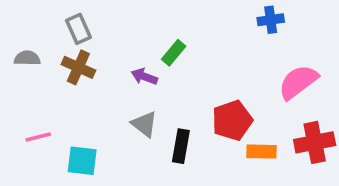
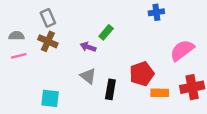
blue cross: (271, 20) -> (156, 12), moved
pink line: (38, 137) -> (19, 56), moved

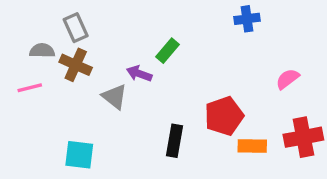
gray semicircle: (17, 36) -> (42, 51), moved
pink semicircle: (182, 50) -> (288, 79), size x0.6
gray triangle: (88, 76) -> (115, 97), moved

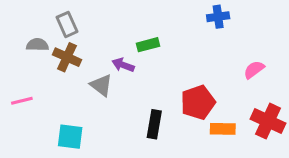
green rectangle: (167, 51) -> (148, 45), turned 35
pink line: (30, 88) -> (22, 101), moved
red cross: (303, 137) -> (268, 121), turned 36

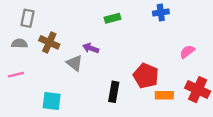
gray rectangle: (67, 24) -> (27, 18), moved, turned 36
gray semicircle: (37, 45) -> (19, 44), moved
green rectangle: (148, 45) -> (113, 18), moved
red pentagon: (198, 102) -> (146, 76), turned -30

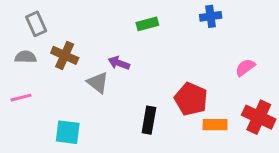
gray rectangle: (27, 18) -> (36, 24), turned -36

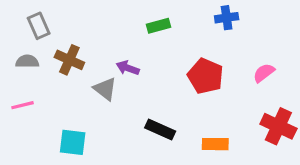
red pentagon: (191, 99) -> (205, 76), moved
black rectangle: (149, 120) -> (160, 129), turned -76
orange rectangle: (215, 125) -> (215, 144), moved

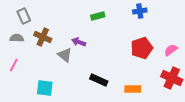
pink semicircle: (264, 73) -> (171, 50), moved
red pentagon: (205, 76) -> (142, 48), moved, turned 30
pink line: (22, 105) -> (14, 65), turned -48

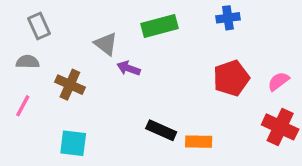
green rectangle: (98, 16) -> (160, 26), size x1.5
brown cross: (43, 37) -> (70, 85), moved
gray triangle: (65, 55) -> (106, 44), moved
orange rectangle: (133, 89) -> (199, 142), moved

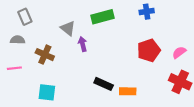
purple arrow: (129, 68) -> (83, 44), turned 56
pink line: (23, 106) -> (14, 68), turned 56

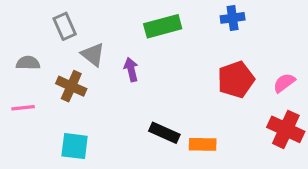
gray rectangle: (25, 17) -> (65, 26), moved
gray triangle: (68, 28) -> (93, 55), moved

